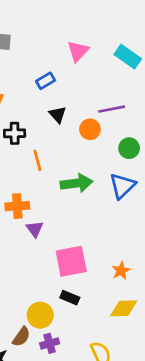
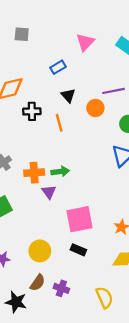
orange line: (37, 160) -> (59, 123), moved
green arrow: (77, 183) -> (60, 172), moved, size x0.7
yellow circle: (40, 315) -> (40, 251), moved
purple cross: (50, 343) -> (61, 288), turned 35

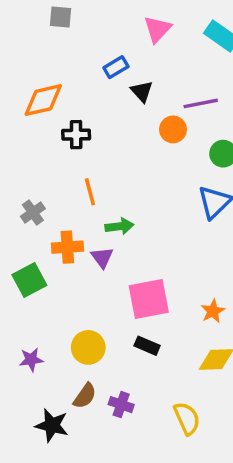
black triangle: (68, 96) -> (142, 91), moved
orange line: (59, 123) -> (90, 192), moved
orange cross: (34, 173) -> (67, 247), moved

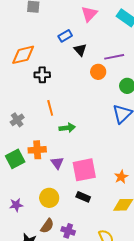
orange cross: (67, 247) -> (37, 150), moved
purple triangle: (102, 257) -> (57, 163), moved

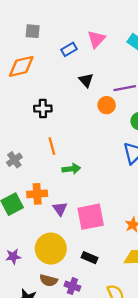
blue rectangle: (65, 36) -> (69, 49), moved
orange diamond: (23, 55) -> (21, 66), moved
black rectangle: (83, 197) -> (90, 258), moved
yellow circle: (49, 198) -> (51, 249), size x1.4
brown semicircle: (47, 226) -> (49, 280), turned 70

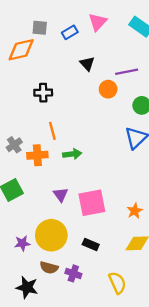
gray square: (33, 31) -> (40, 28), moved
orange cross: (37, 194) -> (37, 155), moved
purple star: (13, 257) -> (22, 243), moved

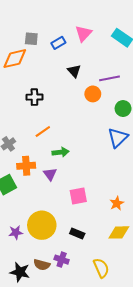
orange line: (52, 131) -> (43, 131), turned 70
orange cross: (37, 155) -> (26, 166), moved
purple triangle: (61, 195) -> (50, 174), moved
pink square: (92, 203) -> (78, 196), size x0.7
brown semicircle: (49, 268) -> (42, 265), moved

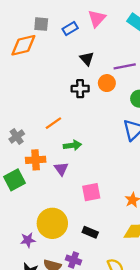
black cross: (34, 97) -> (80, 89), moved
purple star: (16, 232) -> (28, 240), moved

